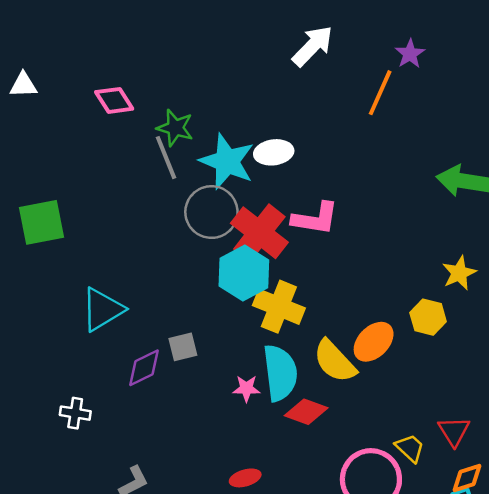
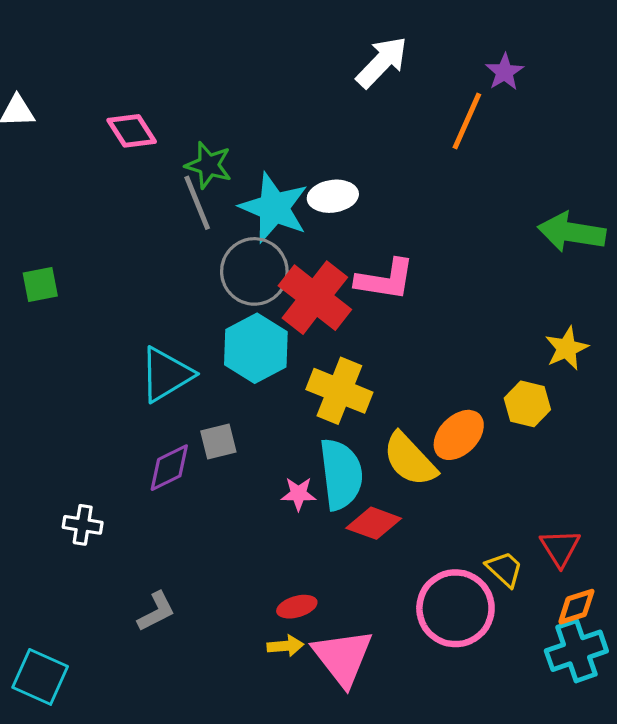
green square: (42, 222) -> (40, 285), size x0.6
cyan hexagon: (244, 273) -> (256, 348), moved
cyan triangle: (102, 309) -> (166, 374), moved

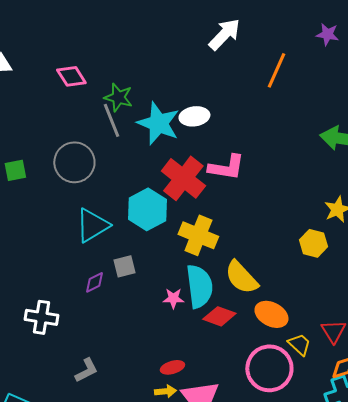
purple star: (505, 72) -> (327, 34), moved, turned -30
gray circle: (254, 271) -> (74, 162), moved
orange ellipse: (459, 435) -> (271, 314), moved, turned 72
purple diamond: (169, 468) -> (94, 282), size x0.7
white cross: (83, 525) -> (41, 317), size x1.4

